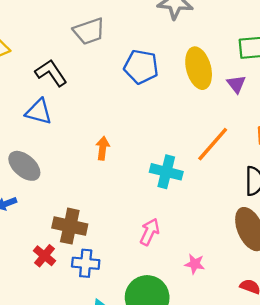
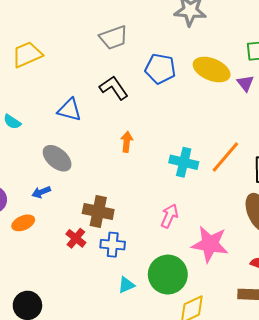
yellow ellipse: (199, 68) -> (212, 70), turned -52
black L-shape: (51, 73) -> (114, 88), moved
orange line: (213, 144) -> (225, 157), moved
pink star: (195, 264) -> (210, 244), size x2.0

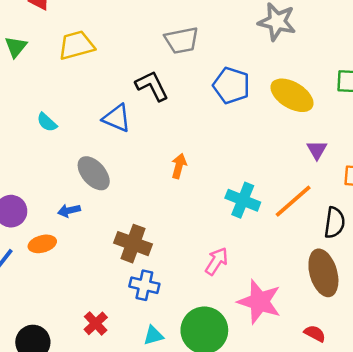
purple triangle: (245, 83) -> (317, 150), moved
black L-shape: (114, 88) -> (152, 86), moved
red cross: (76, 238) -> (96, 323), moved

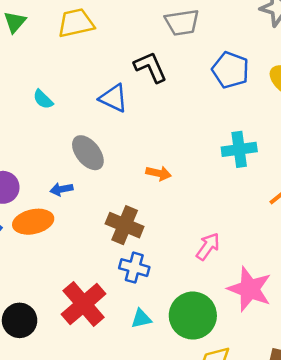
orange arrow: (179, 166) -> (159, 173), moved, turned 85
cyan cross: (243, 200) -> (239, 149), moved, turned -32
orange ellipse: (42, 244) -> (33, 222), size x1.4
red cross: (96, 323) -> (84, 304), size x1.8

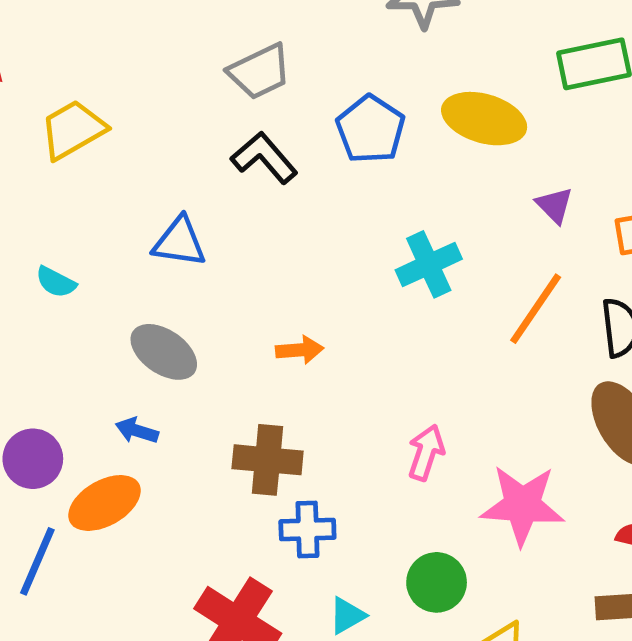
black L-shape: (150, 67) -> (264, 158), moved
blue pentagon: (230, 70) -> (371, 129), turned 30
blue arrow: (61, 189) -> (137, 431), turned 45
green circle: (193, 316) -> (437, 582), size x0.7

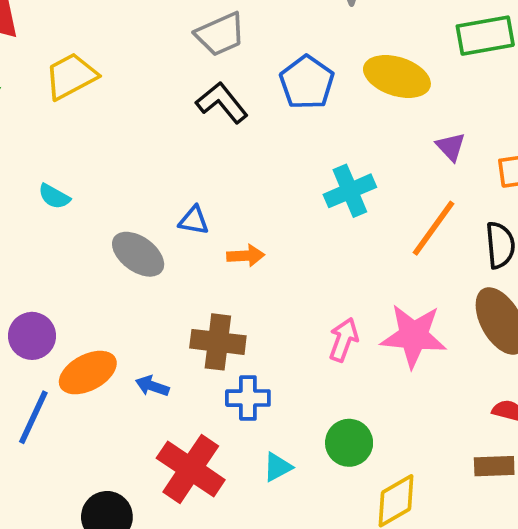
blue triangle: (179, 242) -> (194, 220), moved, size x0.7
blue arrow: (137, 431) -> (152, 386), moved
pink star: (522, 505) -> (414, 336), moved

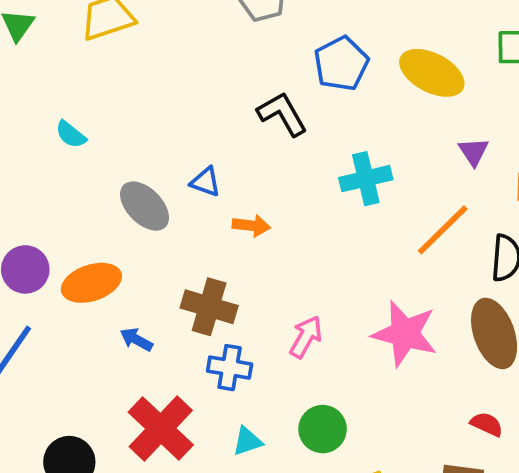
black L-shape: (222, 103) -> (282, 114), moved
pink arrow: (344, 340) -> (306, 337), moved
orange ellipse: (88, 373) -> (91, 283), moved

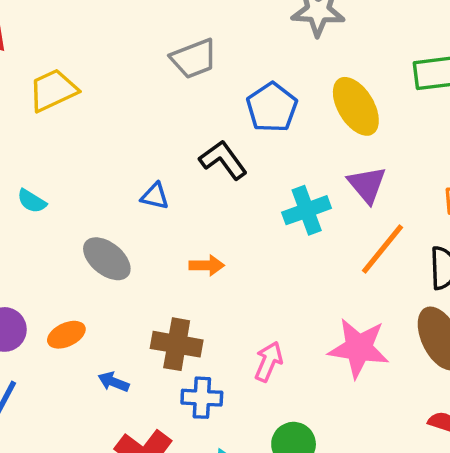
yellow ellipse: (432, 73) -> (356, 106), turned 38
purple triangle: (474, 152) -> (367, 185), moved, size x1.4
blue triangle: (206, 182) -> (155, 196), moved
orange ellipse: (91, 283) -> (66, 335), size x0.7

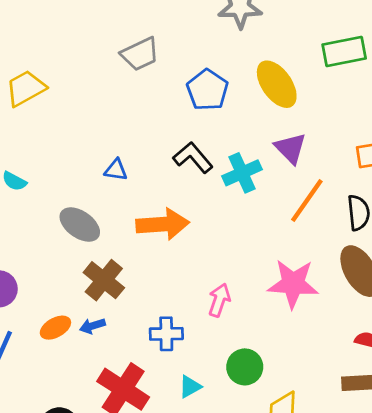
black L-shape: (223, 160) -> (193, 158), moved
orange arrow: (207, 265) -> (163, 224), size x1.8
orange ellipse: (66, 335) -> (55, 328), moved
brown cross: (177, 344) -> (104, 280), moved, turned 33
blue arrow: (114, 382) -> (92, 326), turned -35

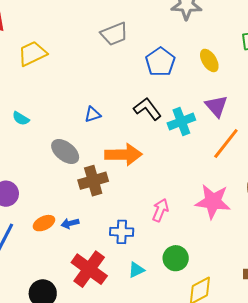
yellow ellipse: (277, 84) -> (209, 60), size x0.7
blue triangle: (116, 170) -> (93, 115), turned -30
brown cross: (104, 280) -> (93, 181), moved, turned 32

